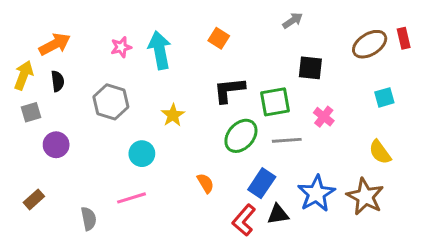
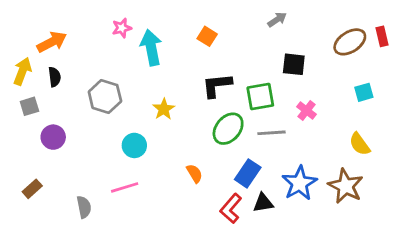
pink star: (121, 47) -> (122, 28), moved

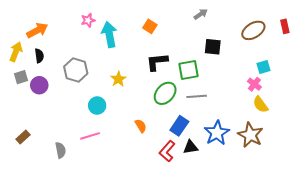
red rectangle: (382, 36) -> (285, 26), moved
pink cross: (306, 110) -> (254, 84), moved
purple circle: (53, 137) -> (39, 85), moved

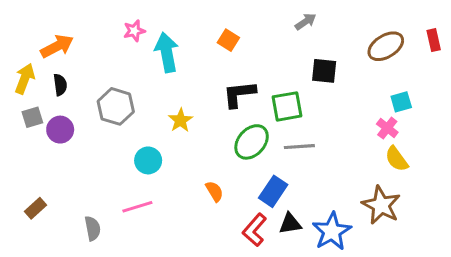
blue star: (217, 133) -> (332, 231), moved

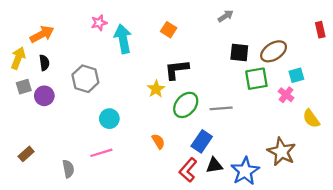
brown ellipse: (386, 46) -> (274, 51), moved
green square: (287, 106) -> (256, 79), moved
yellow star: (181, 120) -> (156, 89), moved
yellow semicircle: (397, 159) -> (311, 119), moved

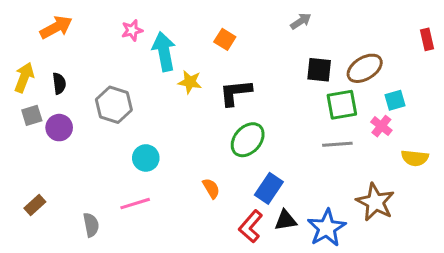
orange arrow: (42, 34) -> (56, 27), moved
yellow star: (156, 89) -> (190, 82), moved, turned -30
gray line: (221, 108) -> (337, 144), moved
yellow semicircle: (311, 119) -> (415, 158), turned -48

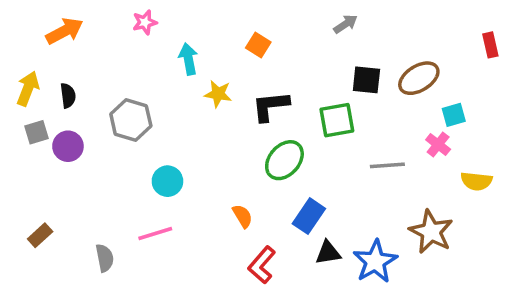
pink star: (132, 30) -> (145, 22), moved
cyan arrow: (164, 52) -> (188, 59), size x0.7
green square: (342, 105) -> (337, 120), moved
red L-shape: (251, 226) -> (262, 265), moved

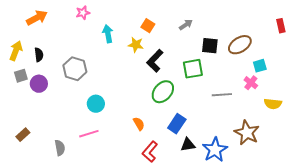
gray arrow: (346, 24) -> (186, 25), moved
yellow star: (218, 94) -> (136, 45), moved
black L-shape: (270, 106) -> (155, 61), turned -40

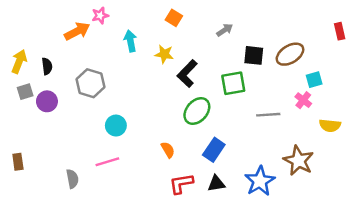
orange arrow: (37, 18) -> (77, 31), moved
orange square: (148, 26) -> (174, 18), moved
brown rectangle: (23, 135) -> (18, 162), moved, turned -56
black triangle: (188, 145) -> (216, 184), moved
red L-shape: (150, 152) -> (181, 184), turned 40

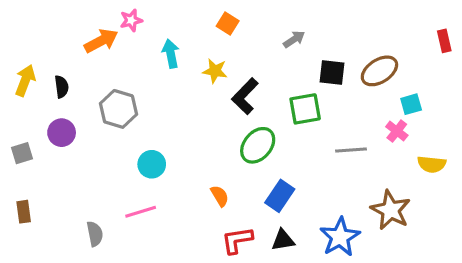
gray square: (25, 92) -> (22, 153), moved

